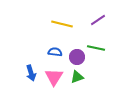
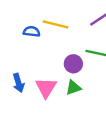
blue semicircle: (55, 52) -> (32, 32), moved

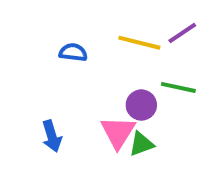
yellow line: (55, 24) -> (139, 43), moved
pink triangle: (46, 88) -> (118, 132), moved

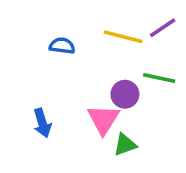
green triangle: (141, 144) -> (125, 145), moved

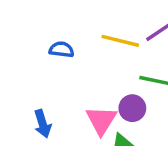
purple circle: (125, 94) -> (132, 108), moved

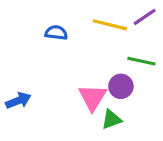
blue arrow: (43, 124) -> (18, 101), moved, turned -95

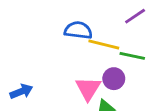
yellow line: (110, 25) -> (104, 45), moved
blue semicircle: (56, 33) -> (78, 30), moved, size x1.4

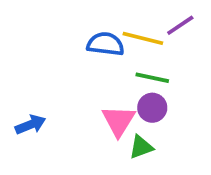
yellow line: (104, 45) -> (143, 38), moved
green line: (132, 56) -> (152, 78), moved

